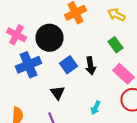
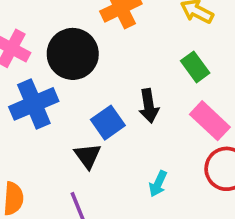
blue square: (68, 65) -> (108, 123), moved

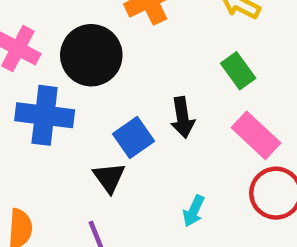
blue cross: (34, 104) -> (45, 115), turned 30

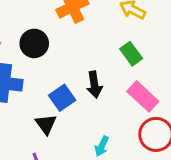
black circle: (91, 55) -> (34, 43), size x0.7

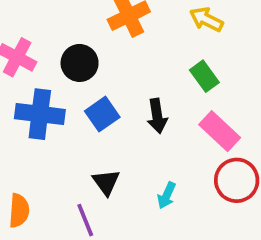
blue square: (62, 98) -> (102, 114), moved
black triangle: (46, 124) -> (106, 182), moved

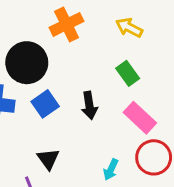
black circle: (80, 63) -> (27, 63), size x1.4
cyan arrow: (167, 195) -> (111, 170), moved

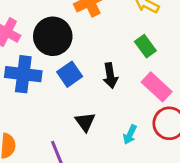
black triangle: (48, 159) -> (85, 122), moved

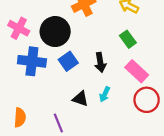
black triangle: (85, 122) -> (80, 99), turned -35
cyan arrow: (130, 135) -> (105, 94), moved

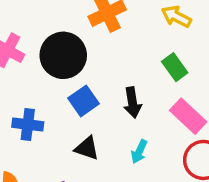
blue cross: (32, 61) -> (28, 125), moved, size x0.7
black triangle: (80, 99) -> (87, 148), moved

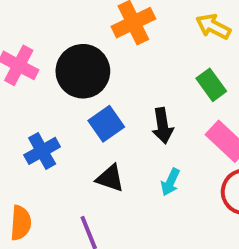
blue cross: (28, 125) -> (42, 151), turned -36

